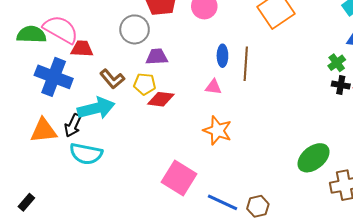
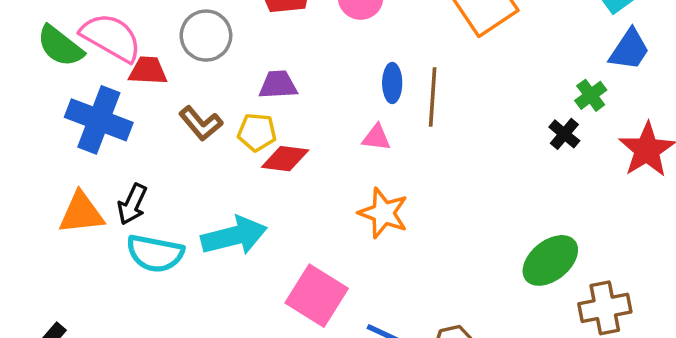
gray circle: (135, 29) -> (206, 36), moved
green semicircle: (31, 34) -> (60, 46), turned -144
black cross: (341, 85) -> (564, 134), moved, turned 30
cyan arrow: (96, 108) -> (234, 236), moved

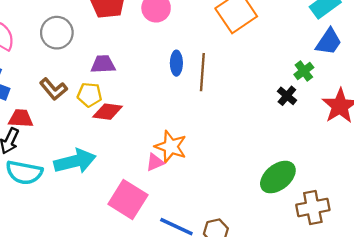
red trapezoid: (148, 71) -> (21, 118), moved
pink triangle: (376, 137) -> (155, 162), moved, turned -30

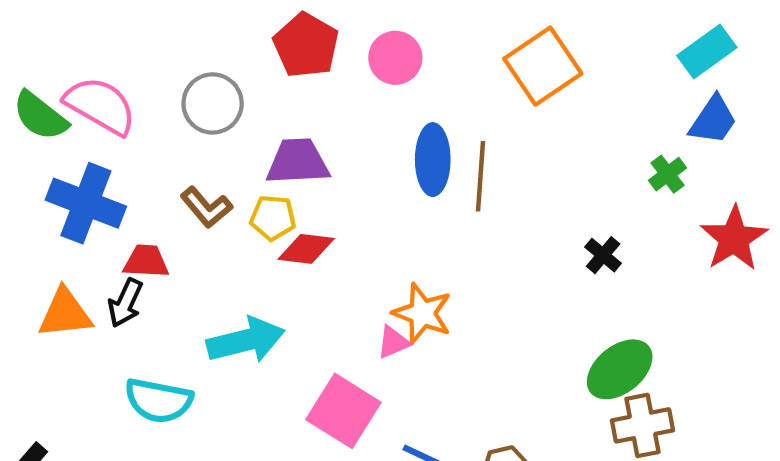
blue ellipse: (176, 63) -> (433, 160), size x1.5
purple trapezoid: (103, 64) -> (298, 162), size x1.4
black cross: (287, 96) -> (603, 255), moved
cyan semicircle: (24, 172) -> (159, 401), moved
brown cross: (313, 207) -> (643, 425), moved

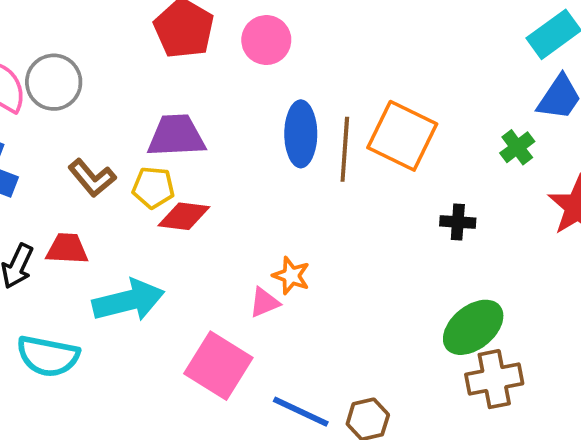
orange square: (543, 66) -> (402, 136), moved, turned -30
gray circle: (213, 103) -> (54, 82), moved
black cross: (603, 255) -> (458, 222), turned -36
red trapezoid: (146, 261) -> (67, 249), moved
orange star: (422, 313) -> (291, 276), size x0.7

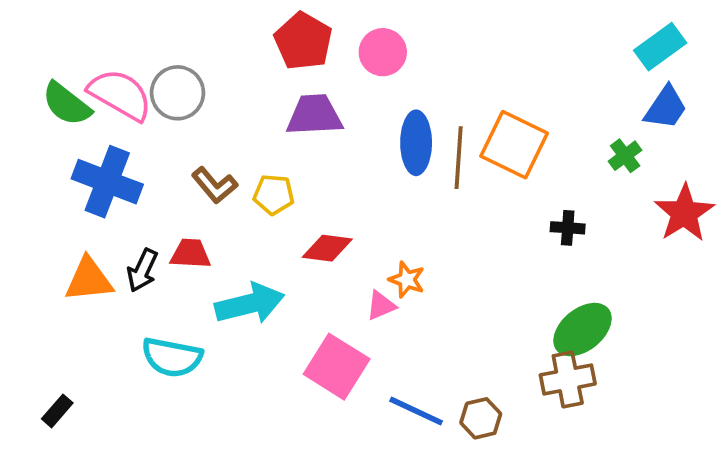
purple trapezoid: (176, 136) -> (314, 115), moved
red diamond: (184, 216) -> (327, 248), moved
brown cross: (494, 379) -> (568, 379), moved

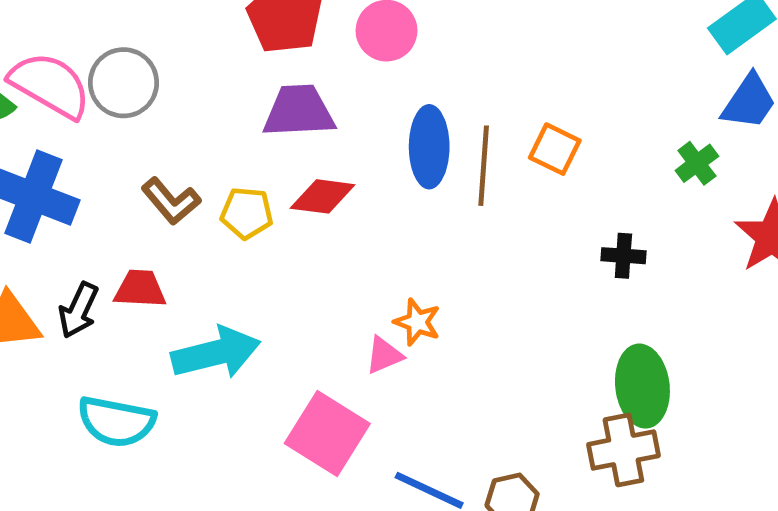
orange square: (514, 145) -> (555, 149), size x0.6
red diamond: (327, 248) -> (323, 196), moved
green ellipse: (582, 330) -> (642, 386), turned -58

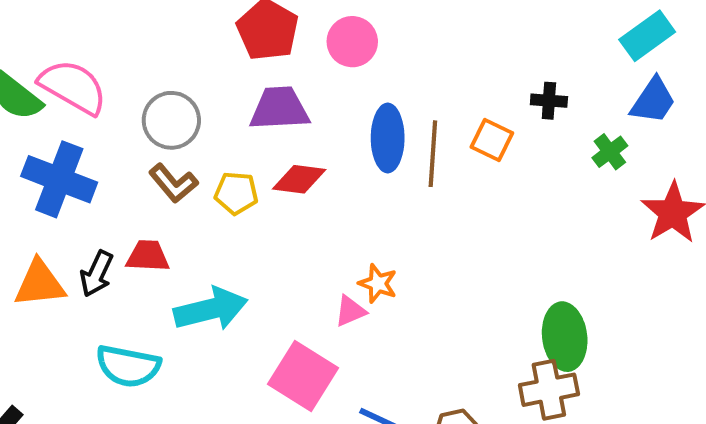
gray circle: (124, 83) -> (171, 120), moved
black cross: (623, 256) -> (549, 101), moved

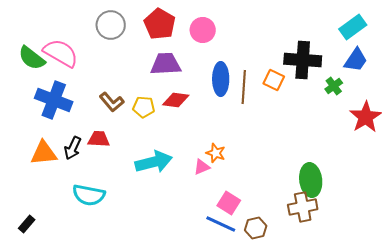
black cross: (549, 101) -> (303, 60), size x2.0
gray circle: (171, 120) -> (111, 25), moved
cyan arrow: (211, 309) -> (154, 162), moved
pink square: (303, 376) -> (229, 203), moved, size x0.7

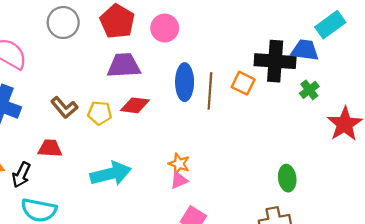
blue trapezoid: (356, 60) -> (305, 50), moved, turned -116
black arrow: (73, 148) -> (21, 175), moved
pink triangle: (202, 167) -> (179, 180), moved
green ellipse: (311, 180) -> (287, 178), moved, size x0.7

